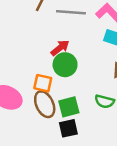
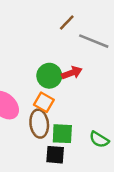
green circle: (65, 65) -> (49, 76), moved

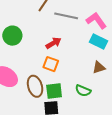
green circle: (49, 76) -> (12, 36), moved
orange square: (44, 102) -> (51, 64), moved

